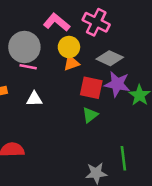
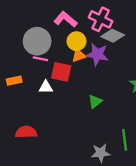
gray diamond: (110, 58) -> (113, 36), moved
purple star: (117, 84) -> (97, 54), moved
red square: (91, 88) -> (61, 72), moved

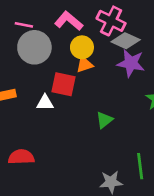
purple star: (97, 54) -> (131, 63), moved
pink line: (40, 59) -> (24, 25), moved

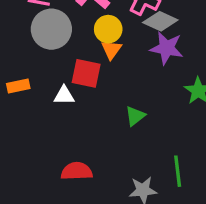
orange triangle: (85, 64) -> (111, 50), turned -36
red semicircle: (21, 157) -> (77, 171), moved

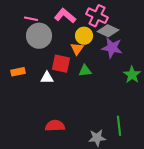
yellow circle: (108, 29) -> (84, 36), moved
green triangle: (135, 116) -> (85, 71), moved, turned 32

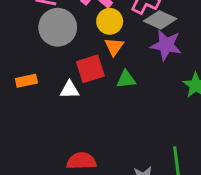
yellow circle: (84, 36) -> (110, 21), moved
red square: (61, 64) -> (90, 69), turned -30

